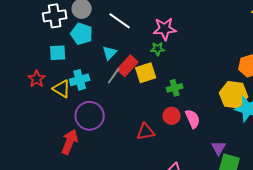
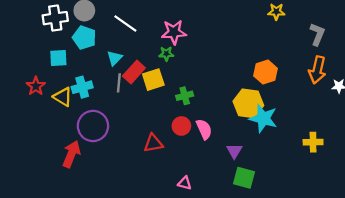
gray line: (114, 76) -> (119, 83), turned -30
purple triangle: (219, 148) -> (234, 151), moved

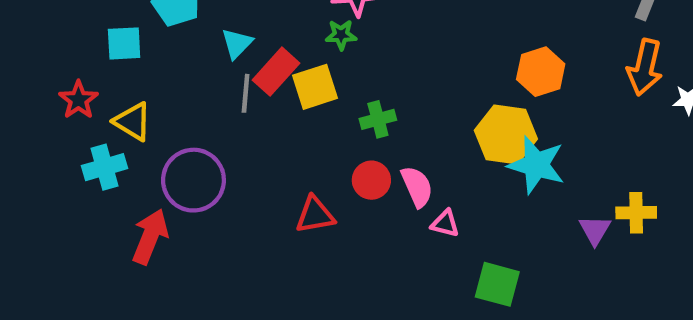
cyan cross: (82, 87) -> (105, 167), moved
purple triangle: (234, 151) -> (595, 230), moved
pink triangle: (185, 183) -> (445, 224), moved

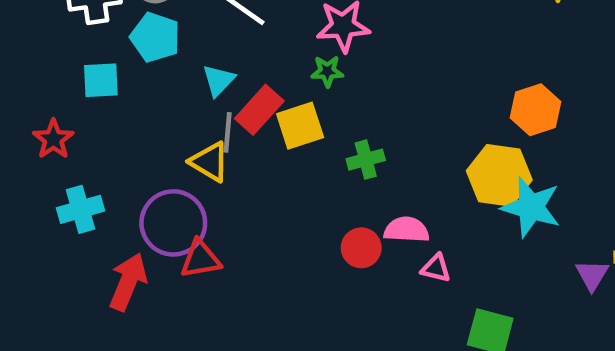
yellow triangle: (133, 122) -> (210, 162), moved
red circle: (371, 180) -> (361, 248), moved
pink semicircle: (417, 187) -> (406, 230), turned -63
red triangle: (315, 215) -> (200, 259), moved

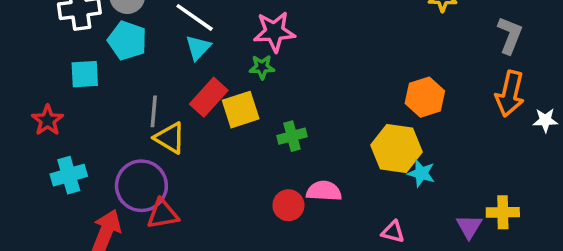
cyan triangle: (219, 80) -> (198, 48), moved
gray line: (228, 132) -> (154, 111), moved
cyan star: (531, 207) -> (421, 173), size x0.6
pink triangle: (436, 268) -> (393, 232), moved

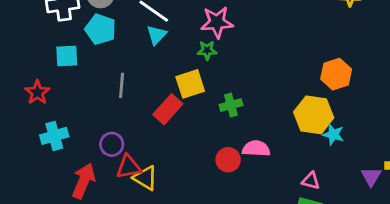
red rectangle: (209, 97) -> (168, 109), moved
yellow triangle: (170, 138) -> (145, 178), moved
purple circle: (141, 186) -> (112, 144), size x0.6

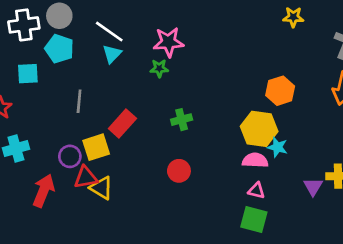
yellow square: (190, 84) -> (96, 147), moved
pink semicircle: (256, 149) -> (255, 160), moved

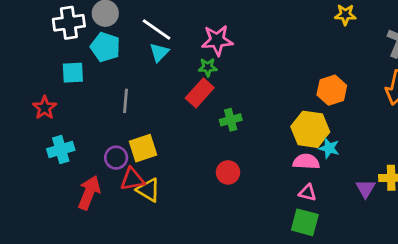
red rectangle: (122, 124) -> (200, 93), moved

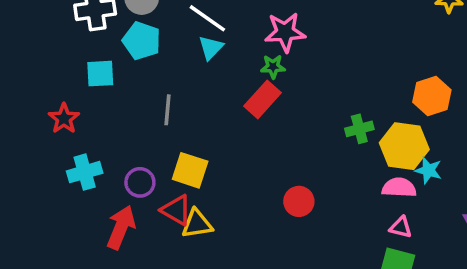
green cross: (231, 120) -> (359, 129), moved
yellow square: (143, 148) -> (190, 170), turned 36
purple circle: (116, 158) -> (140, 182), moved
red triangle: (132, 179) -> (176, 210), turned 40
yellow triangle: (148, 190) -> (197, 224), turned -40

